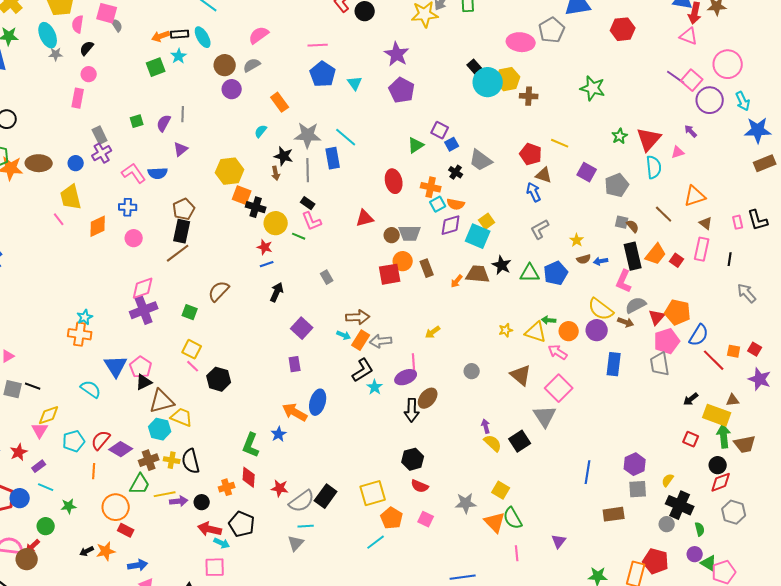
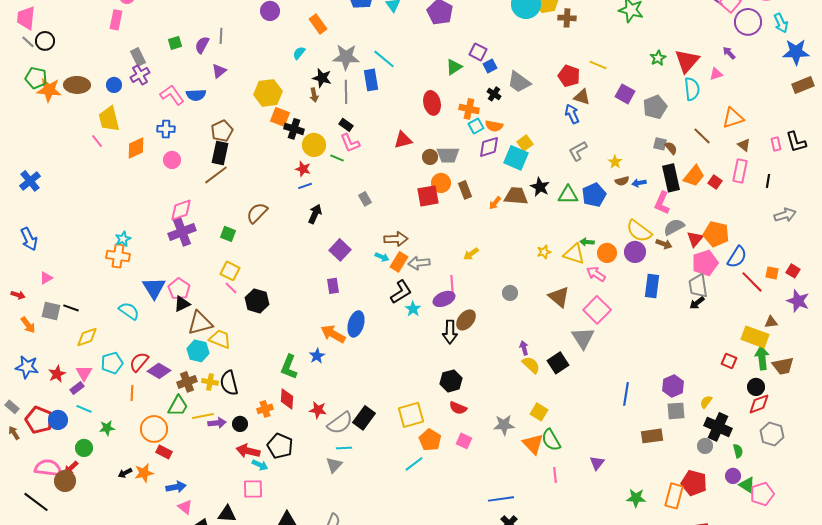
gray arrow: (747, 293) -> (785, 215), turned 115
black arrow: (691, 399) -> (697, 303), moved
pink triangle: (40, 430) -> (84, 373), moved

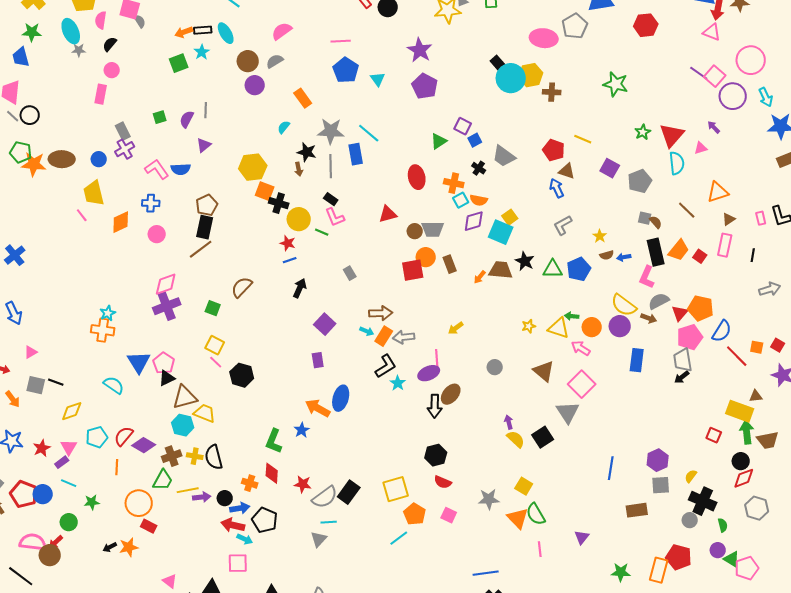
brown triangle: (744, 145) -> (729, 219), turned 48
orange cross: (265, 409) -> (250, 483), turned 35
blue arrow: (176, 487) -> (240, 508), moved

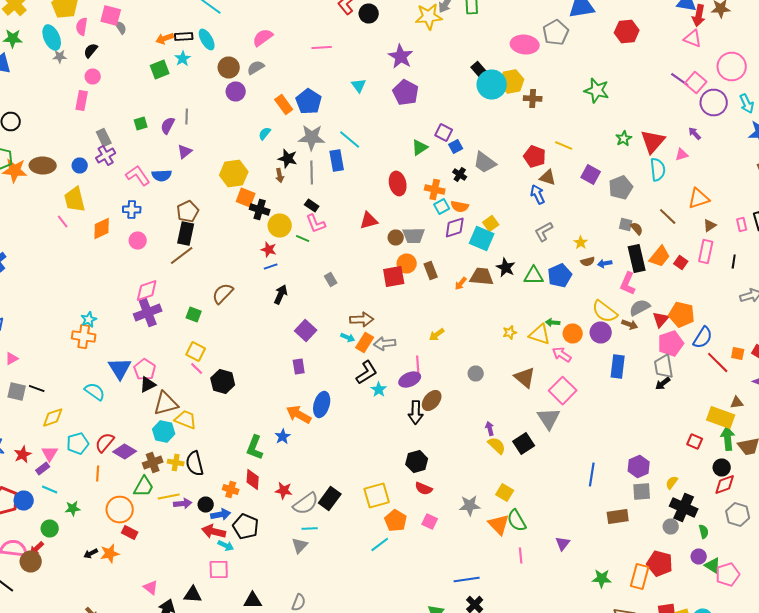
blue pentagon: (346, 70) -> (309, 102), moved

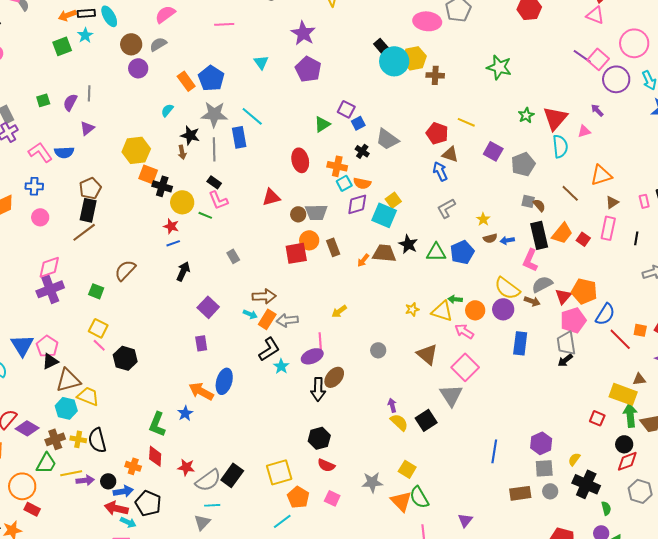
gray circle: (671, 526) -> (550, 491), moved

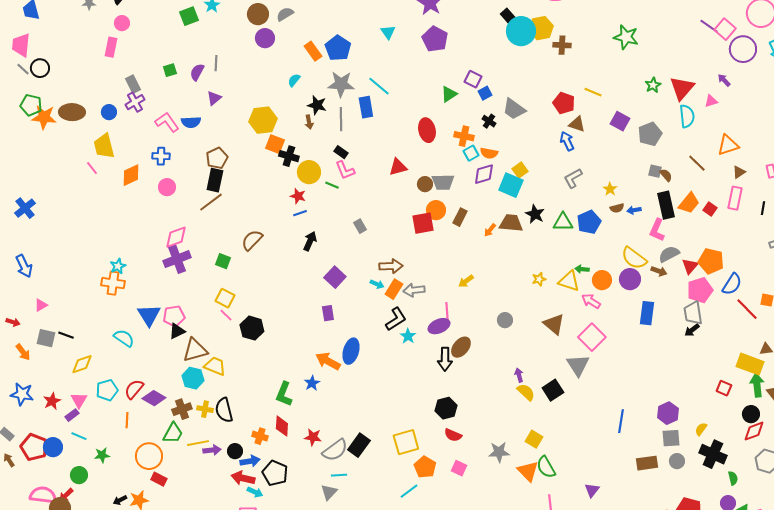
brown rectangle: (333, 247) -> (460, 217), turned 48
pink pentagon: (47, 346) -> (174, 316), turned 30

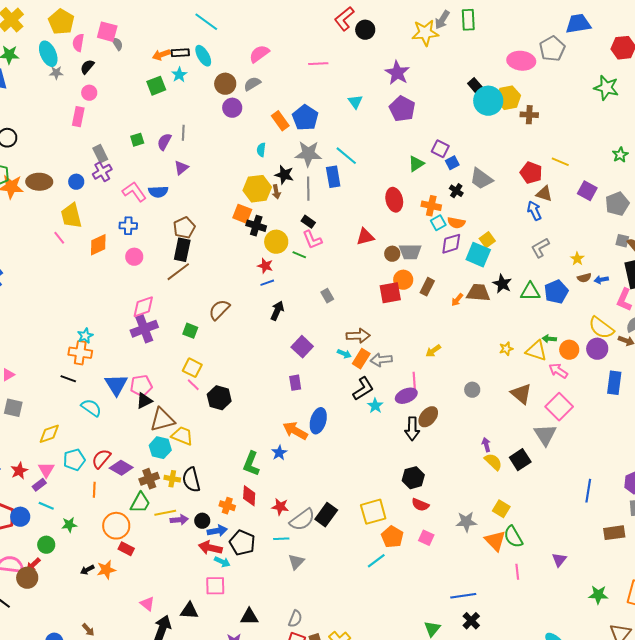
green star: (626, 37) -> (606, 88), moved
cyan semicircle: (294, 80) -> (261, 150), turned -32
yellow hexagon: (263, 120) -> (257, 189), moved
black line: (66, 335) -> (68, 379), moved
cyan line: (339, 475) -> (281, 539), moved

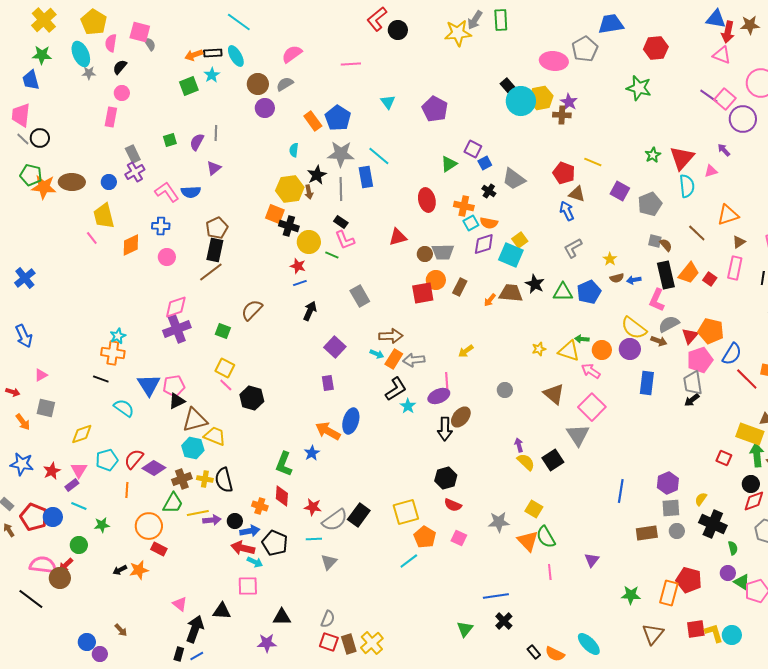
purple star: (397, 73) -> (569, 102), moved, size x0.7
black star: (284, 175) -> (317, 175), turned 30
gray rectangle: (327, 296) -> (360, 296), size x1.5

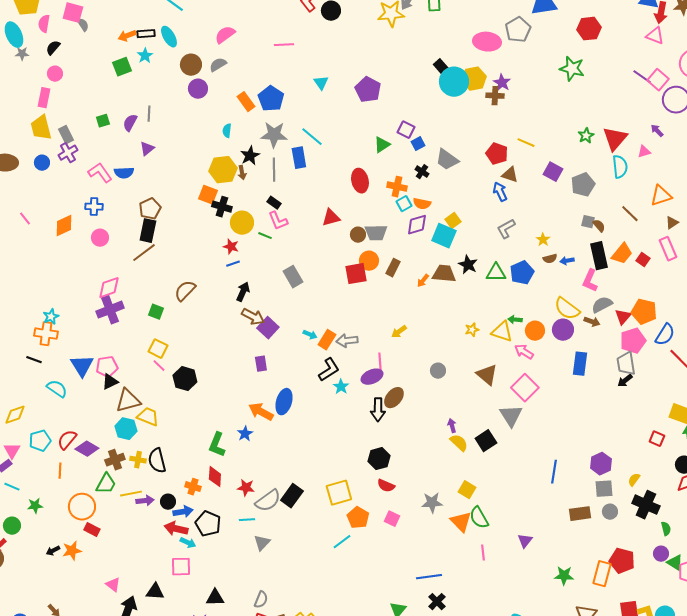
yellow trapezoid: (104, 216) -> (41, 128), moved
pink rectangle: (735, 268) -> (668, 249), turned -35
brown arrow: (391, 336) -> (253, 317), moved, turned 30

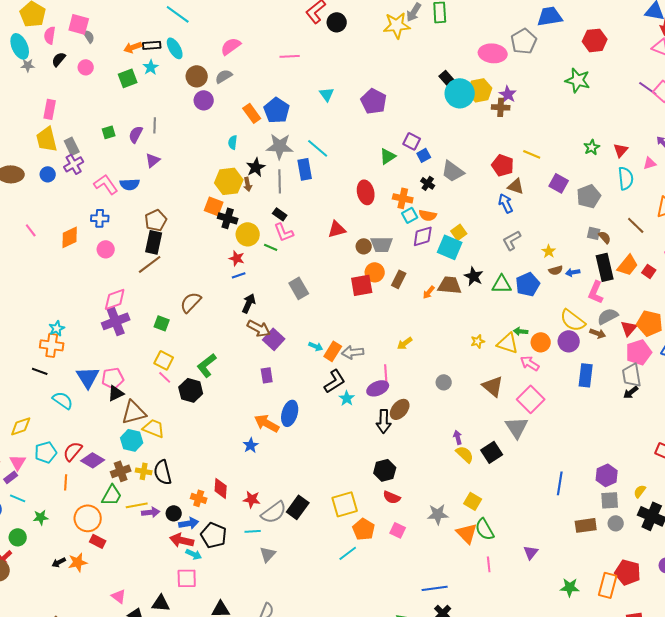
pink circle: (55, 74) -> (86, 67), moved
red triangle: (615, 139) -> (621, 150), size x0.6
green L-shape: (217, 445) -> (207, 365), moved, turned 30

